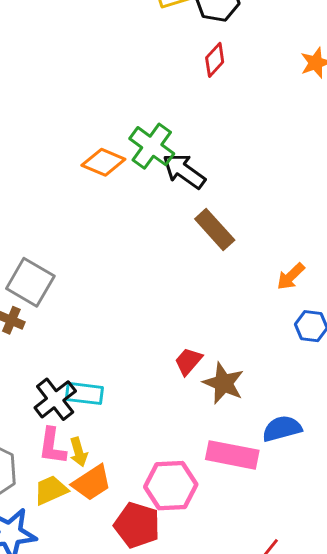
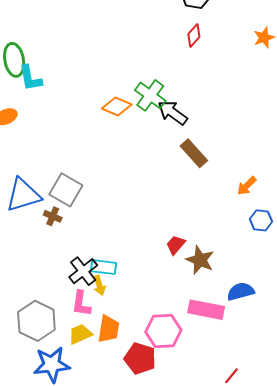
yellow arrow: (79, 452) -> (99, 285), moved
orange trapezoid: (92, 483) -> (109, 329), turned -48

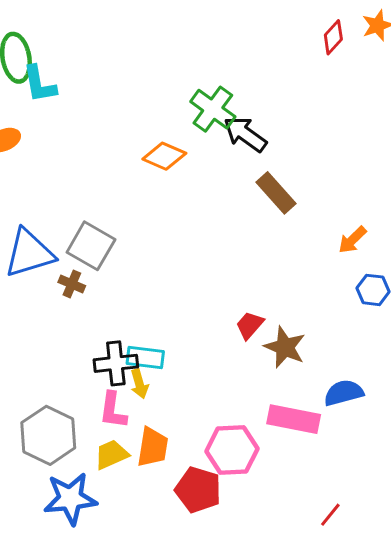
red diamond: (194, 35) -> (333, 37), moved
orange diamond: (117, 107) -> (164, 156), moved
black cross: (83, 271) -> (116, 363), turned 32

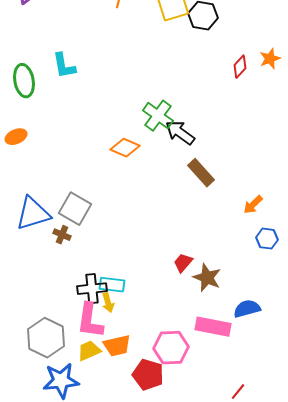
cyan L-shape: (39, 84) -> (64, 66), moved
pink L-shape: (113, 410) -> (90, 321), size x1.4
orange trapezoid: (153, 447) -> (117, 346), turned 68

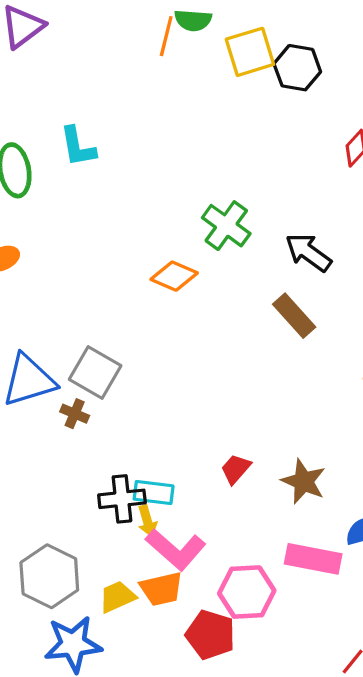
black arrow: (180, 133) -> (308, 252), moved
red trapezoid: (183, 263) -> (236, 469), moved
pink L-shape: (90, 321) -> (176, 549), moved, turned -57

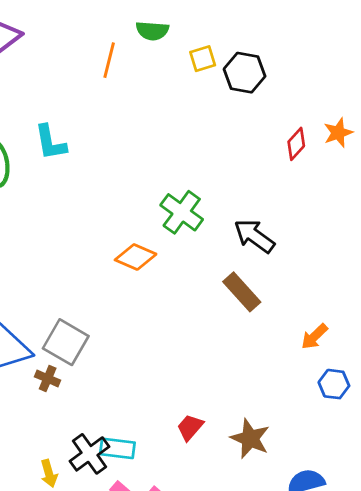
orange line: (166, 36) -> (109, 60), moved
yellow square: (250, 52) -> (203, 59), size x0.6
black cross: (122, 499) -> (89, 454), turned -30
yellow arrow: (147, 521) -> (49, 473), moved

